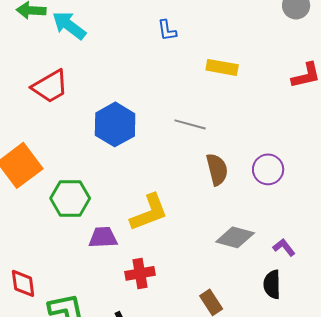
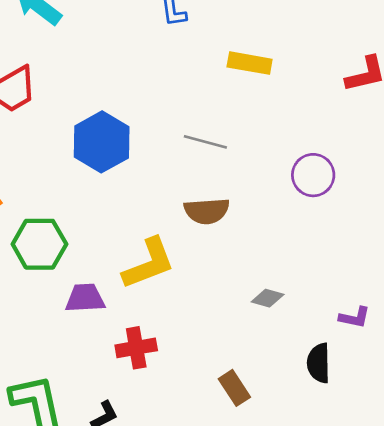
brown semicircle: (217, 169) -> (207, 211), moved, turned 100
purple circle: (268, 169) -> (313, 175), moved
gray diamond: (235, 237) -> (268, 298), size x0.6
purple L-shape: (284, 247) -> (355, 317), moved, turned 140

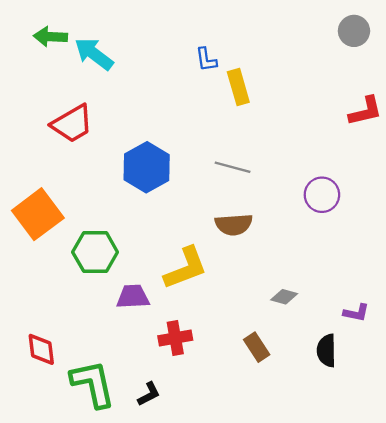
yellow rectangle: (250, 63) -> (238, 87), moved, turned 64
brown rectangle: (234, 388) -> (257, 347), moved

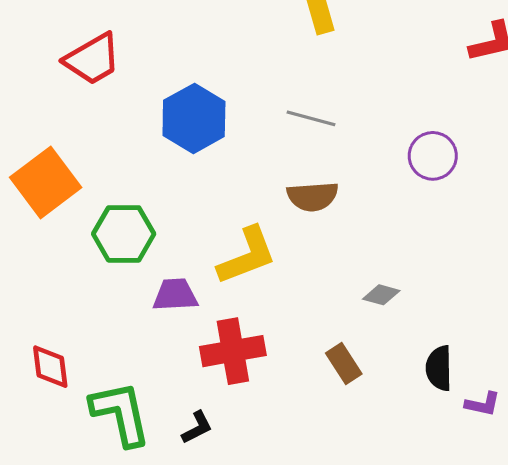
purple L-shape: (356, 313) -> (483, 404), moved
red cross: (175, 338) -> (233, 351), size x1.4

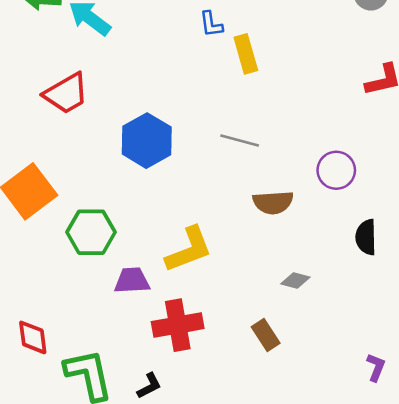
brown semicircle: (313, 196) -> (273, 202), moved
black semicircle: (439, 368) -> (366, 237), moved
purple L-shape: (483, 404) -> (376, 367), turned -80

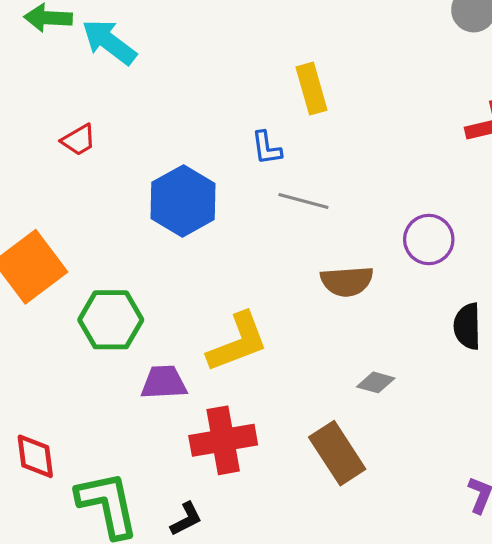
blue L-shape: (211, 24) -> (267, 148), moved
red trapezoid: (66, 93) -> (79, 140), size x0.6
brown rectangle: (266, 335) -> (337, 453), size x1.5

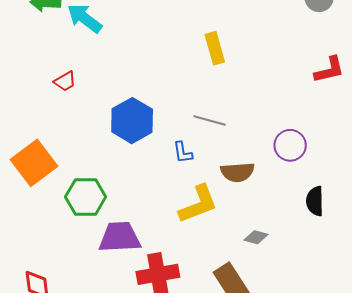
blue L-shape: (267, 148) -> (183, 153), moved
yellow L-shape: (238, 342) -> (198, 204), moved
purple trapezoid: (164, 382) -> (120, 237), size x1.4

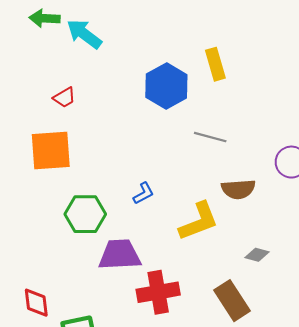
blue hexagon: (132, 121) -> (166, 86), moved
blue L-shape: (183, 153) -> (144, 193), moved, turned -110
orange square: (34, 163) -> (51, 151), moved, turned 33

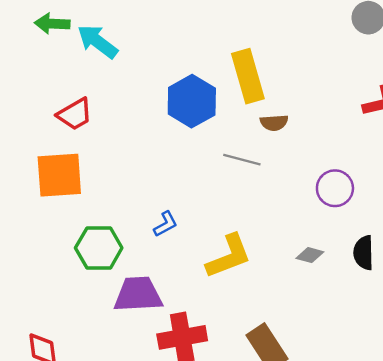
yellow rectangle: (215, 64) -> (248, 76), size x1.4
red trapezoid: (64, 97) -> (75, 114), size x1.4
brown semicircle: (238, 189) -> (274, 123), moved, size x0.7
gray diamond: (257, 255) -> (310, 255), moved

